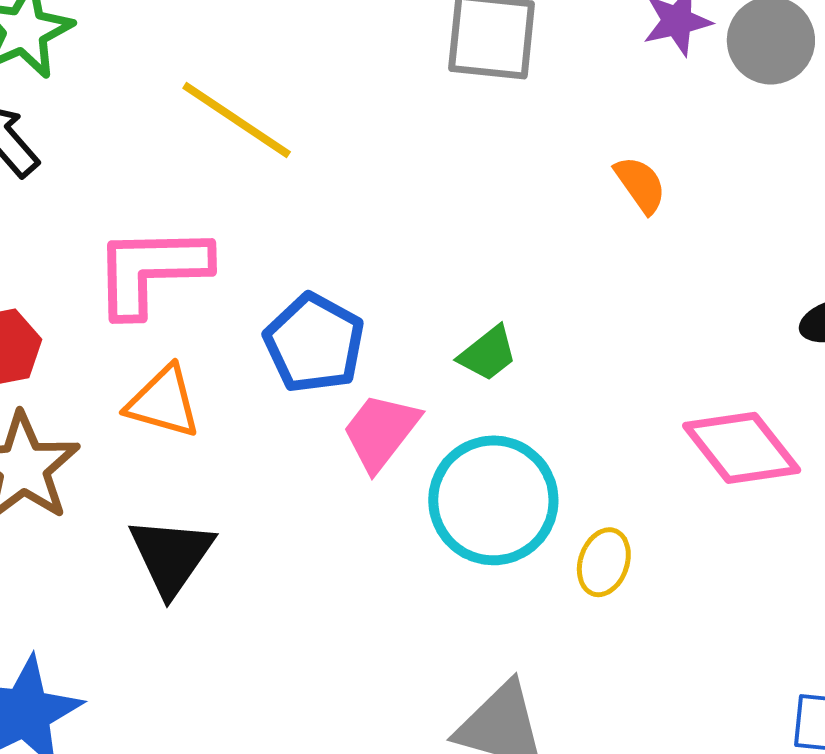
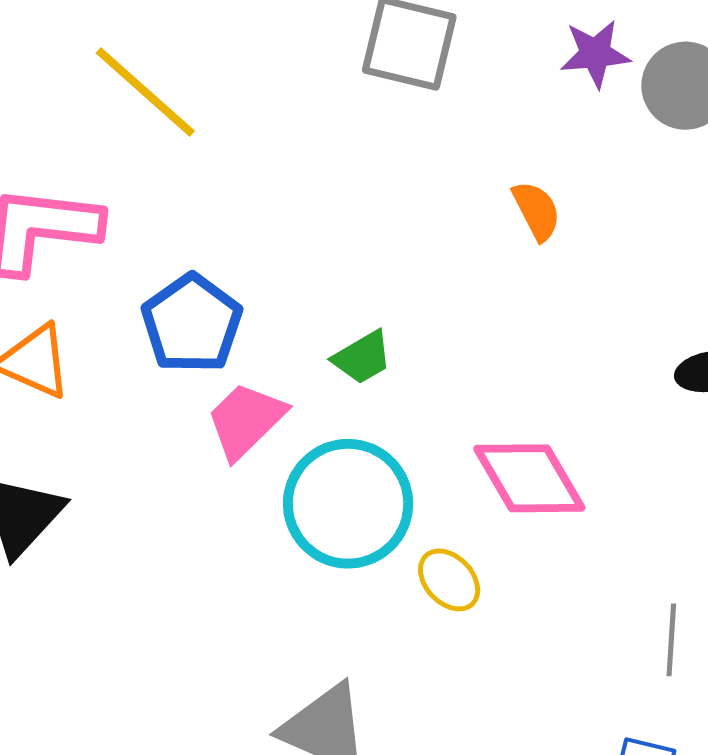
pink diamond: (742, 448) -> (529, 478), moved
yellow ellipse: (604, 562) -> (449, 580), turned -70

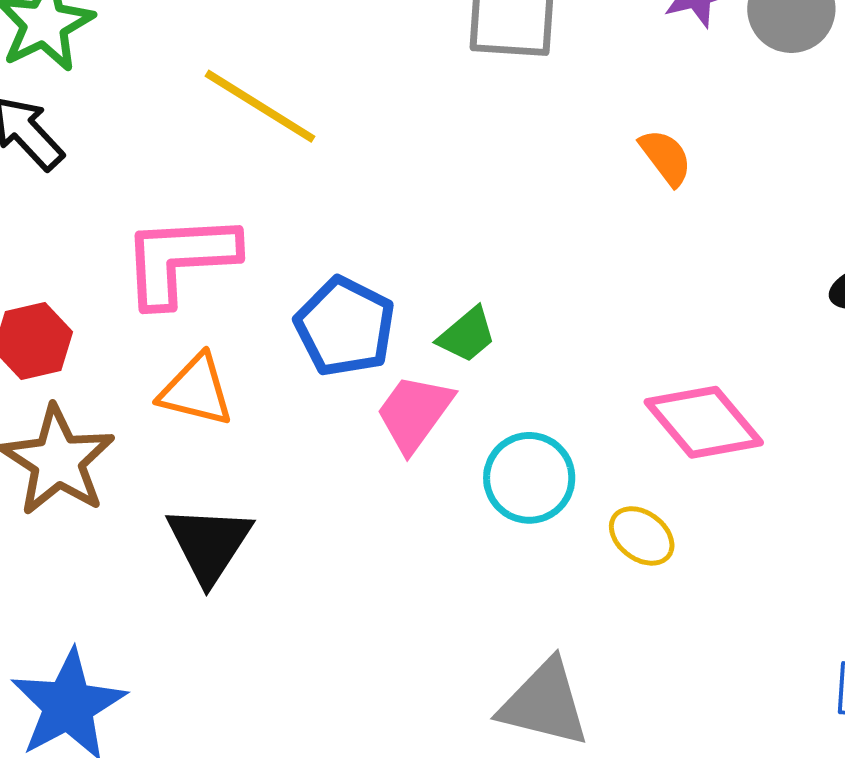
green trapezoid: (362, 357) -> (467, 335), moved
cyan circle: (348, 504) -> (529, 478), size x0.7

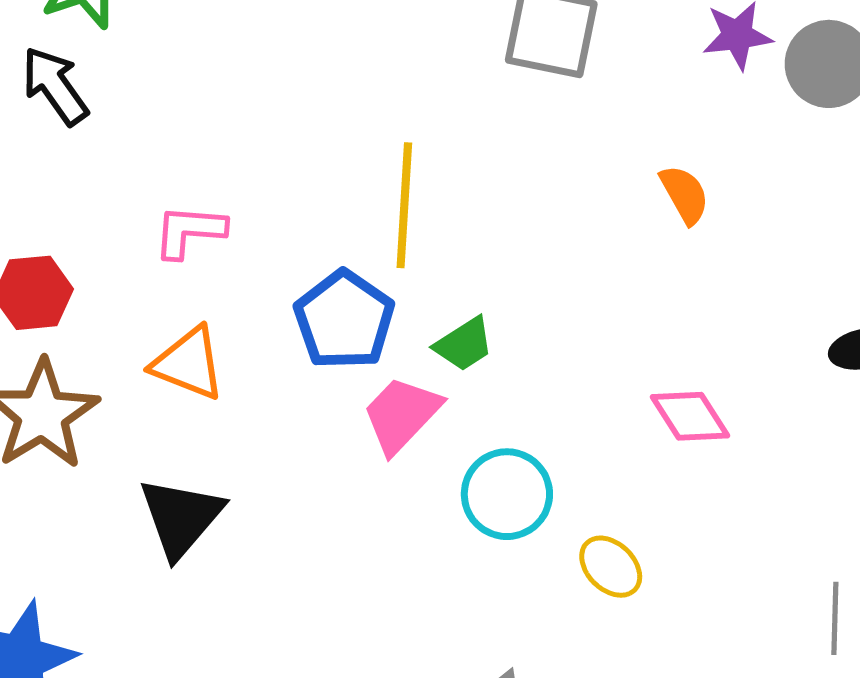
yellow line: (260, 106) -> (404, 205), moved, turned 54
pink L-shape: (180, 259) -> (189, 231), size x0.6
pink diamond: (704, 422) -> (690, 416), moved, size x0.7

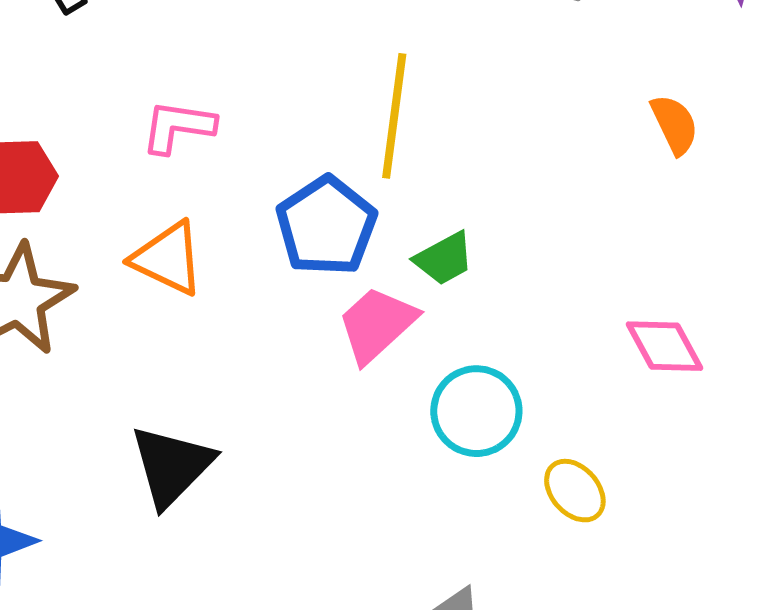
black triangle: (181, 517) -> (172, 466), moved

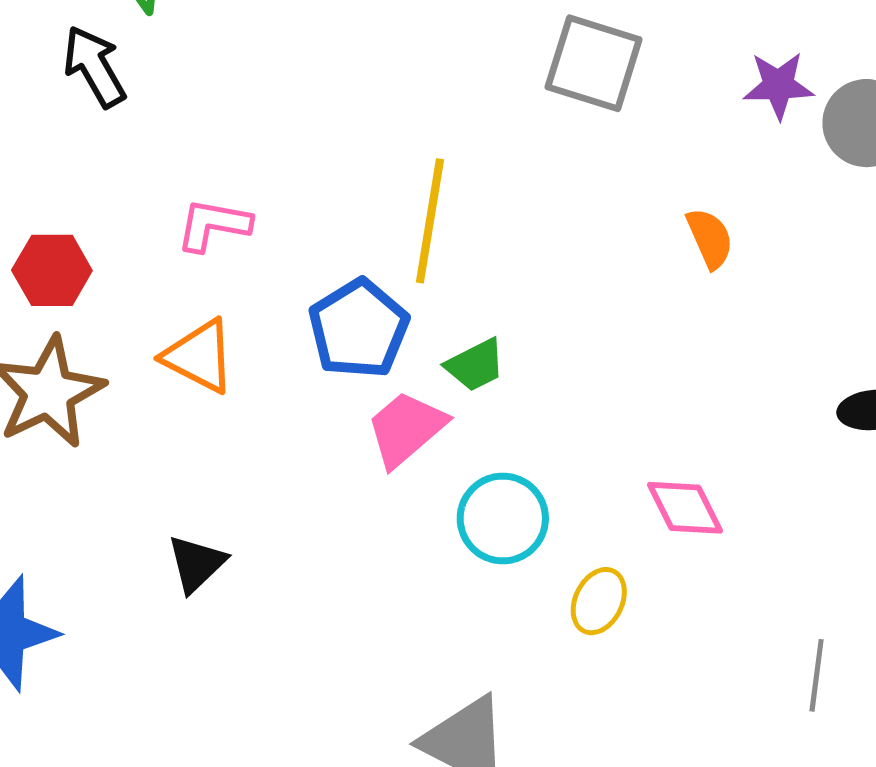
pink diamond: (665, 346) -> (685, 508), moved
black triangle: (172, 466) -> (197, 564), size x0.7
yellow ellipse: (575, 491) -> (599, 601), turned 66

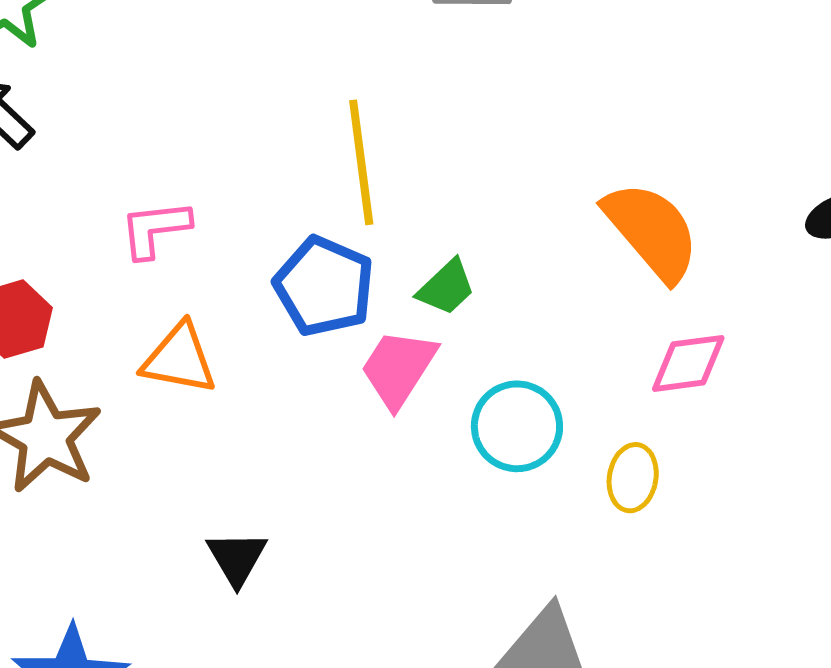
orange semicircle: (710, 238) -> (652, 231), moved, size x1.8
pink diamond: (685, 508) -> (688, 363), turned -54

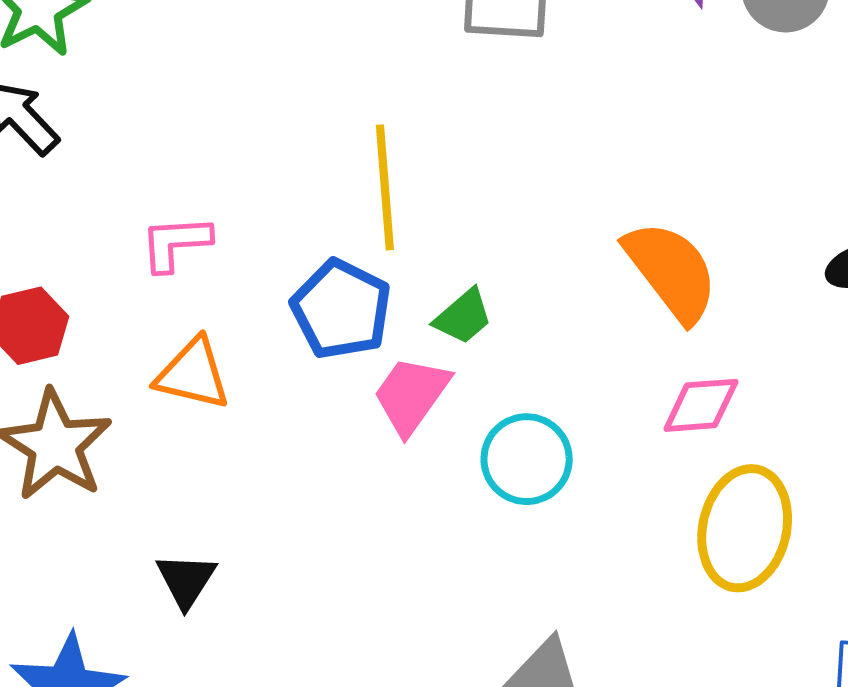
yellow ellipse: (633, 478) -> (745, 528), moved, size x1.8
black triangle: (237, 558) -> (186, 580), moved

